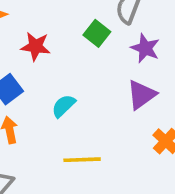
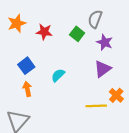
red star: (36, 46) -> (44, 32), moved
yellow line: (82, 160) -> (96, 106), moved

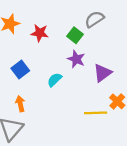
gray semicircle: (95, 19) -> (94, 19), turned 36
purple star: (105, 42) -> (76, 59), moved
orange arrow: (27, 89) -> (20, 104), moved

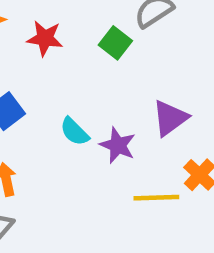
purple star: (76, 59) -> (118, 145), moved
cyan semicircle: (55, 80) -> (74, 132), turned -91

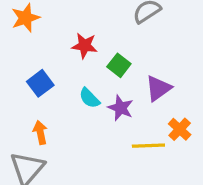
red star: (45, 38) -> (84, 46), moved
green square: (115, 43) -> (119, 65), moved

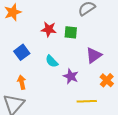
green square: (119, 65) -> (71, 32), moved, turned -32
purple star: (121, 108) -> (71, 76), moved
yellow line: (148, 146) -> (87, 101), moved

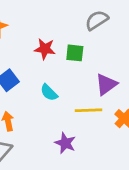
purple star: (71, 76) -> (65, 143), moved
yellow line: (87, 101) -> (89, 110), moved

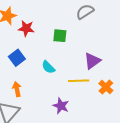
red star: (45, 49) -> (26, 28), moved
green square: (75, 53) -> (60, 36), moved

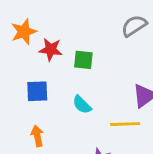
green square: (60, 36) -> (83, 60), moved
blue square: (17, 58) -> (37, 91), turned 35

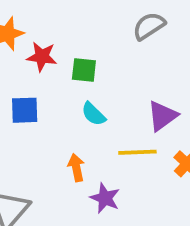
cyan semicircle: (82, 105) -> (93, 114), moved
orange arrow: (37, 136) -> (76, 168), moved

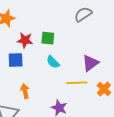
red star: (42, 57) -> (25, 40), moved
orange arrow: (76, 168) -> (25, 91), moved

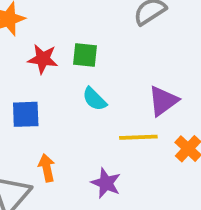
blue square: (16, 60) -> (26, 114), moved
orange arrow: (25, 91) -> (47, 168), moved

